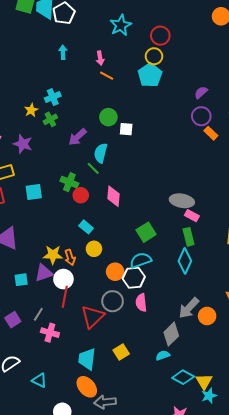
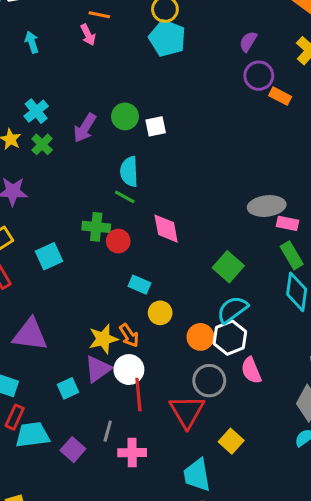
orange line: (107, 76) -> (99, 15), moved
purple arrow: (77, 137) -> (85, 128), moved
yellow square: (121, 352) -> (231, 441), moved

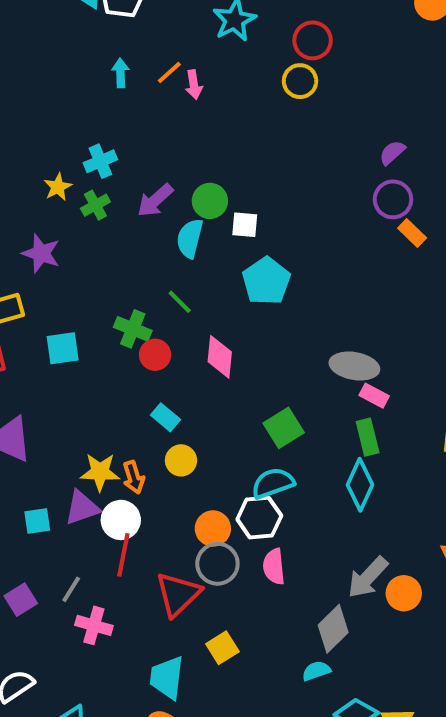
orange line: (99, 15) -> (169, 73), moved, turned -70
cyan pentagon: (167, 38) -> (266, 281), moved
cyan semicircle: (129, 172) -> (190, 238), moved
orange circle: (200, 337) -> (213, 528), moved

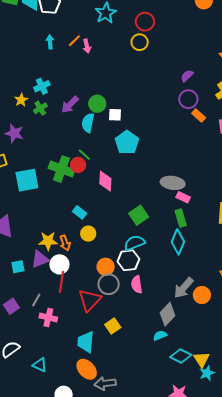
green cross: (133, 329) -> (61, 169), size x1.4
cyan square: (63, 348) -> (27, 180), size x1.4
red circle: (155, 355) -> (78, 165), moved

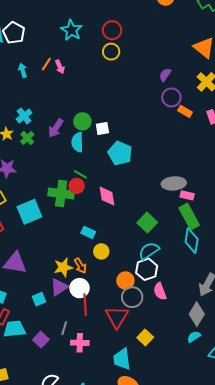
green rectangle: (181, 218) -> (189, 216), size x1.4

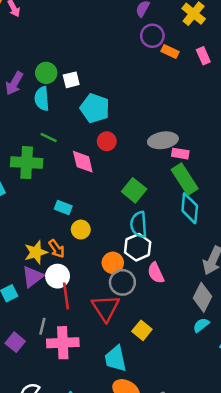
red circle: (77, 186) -> (107, 141), moved
cyan semicircle: (149, 251) -> (139, 225), turned -55
pink cross: (80, 343) -> (63, 343), size x1.4

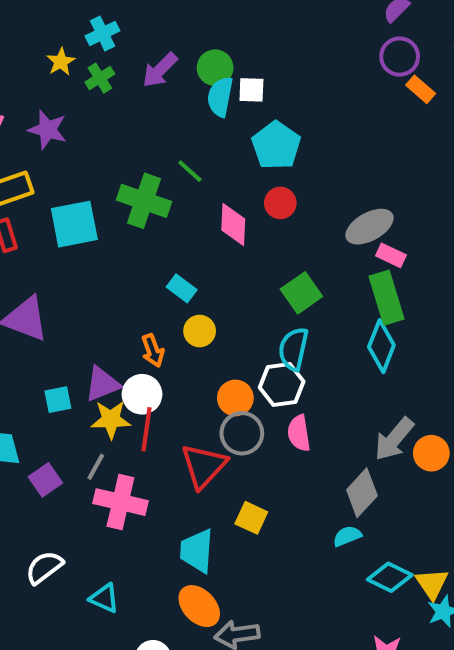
cyan semicircle: (42, 99) -> (220, 97), moved
gray ellipse: (163, 140) -> (370, 227), turned -36
yellow star: (36, 252) -> (111, 419), moved
yellow square: (142, 330) -> (251, 518), turned -30

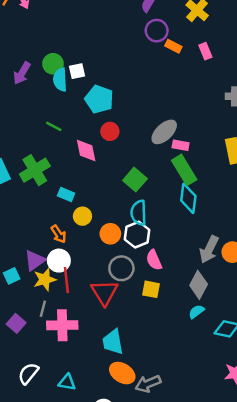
green cross: (144, 201) -> (35, 170), moved, turned -36
orange circle: (235, 398) -> (110, 234), moved
yellow square: (251, 518) -> (151, 289), moved

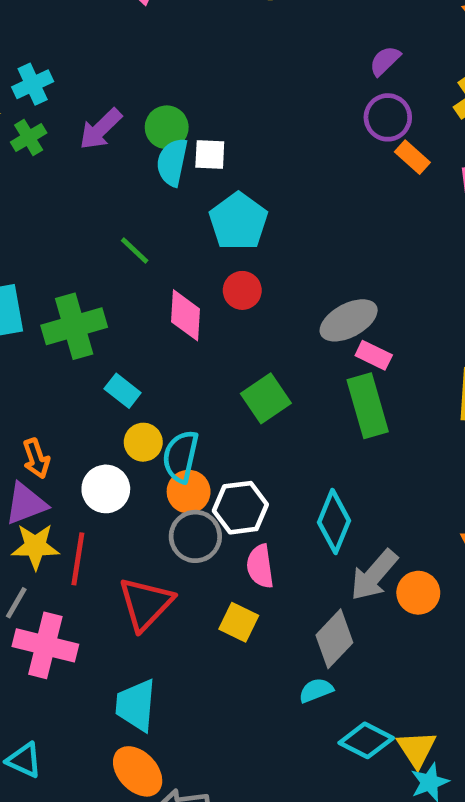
cyan diamond: (188, 198) -> (334, 521), moved
cyan semicircle: (139, 213) -> (181, 456), moved
orange arrow: (59, 234) -> (36, 459), moved
white circle: (59, 261) -> (106, 489), moved
gray circle: (121, 268) -> (195, 536), moved

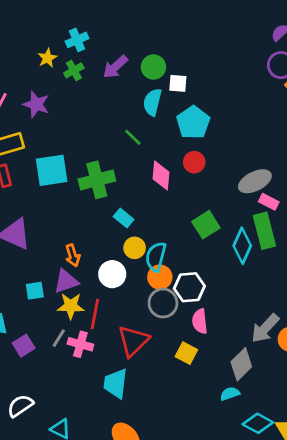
cyan semicircle: (172, 162) -> (152, 102), moved
cyan diamond: (334, 521) -> (242, 246), moved
pink cross: (45, 645) -> (80, 344), moved, size x0.7
cyan trapezoid: (136, 705) -> (115, 383), moved

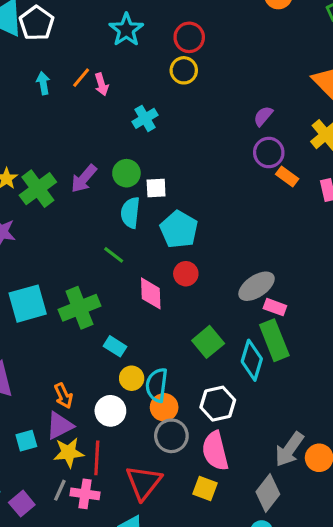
cyan cross: (77, 40) -> (145, 118), moved
green cross: (74, 70) -> (38, 189), size x1.6
white hexagon: (189, 287) -> (218, 404), moved
pink semicircle: (200, 321) -> (215, 451), size x1.4

